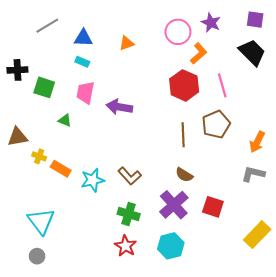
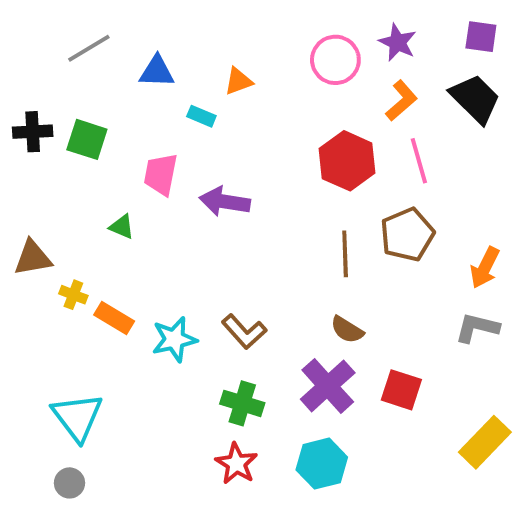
orange L-shape: (199, 53) -> (401, 101), moved
cyan rectangle: (82, 62) -> (201, 116), moved
green square: (44, 87) -> (87, 139), moved

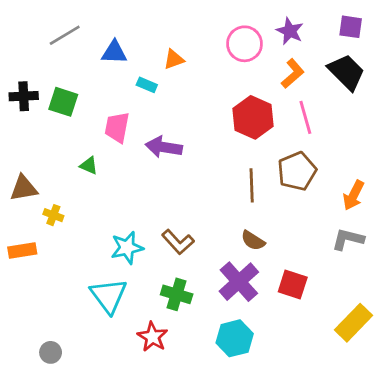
orange rectangle: (114, 318) -> (22, 250), moved, turned -40
cyan triangle: (77, 417) -> (109, 296), moved
red star: (236, 464) -> (152, 337), moved

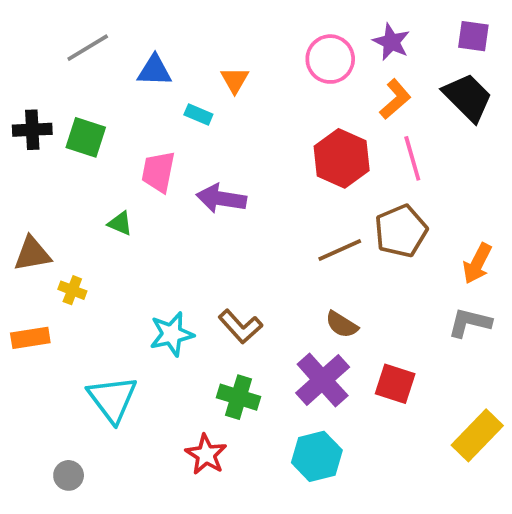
orange triangle: (174, 59) -> (235, 80), turned -40
brown line: (252, 185) -> (340, 250), turned 68
cyan triangle: (109, 296) -> (112, 399), moved

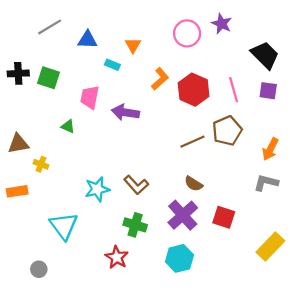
purple square: (473, 36) -> (268, 91), moved
orange L-shape: (395, 99) -> (160, 79), moved

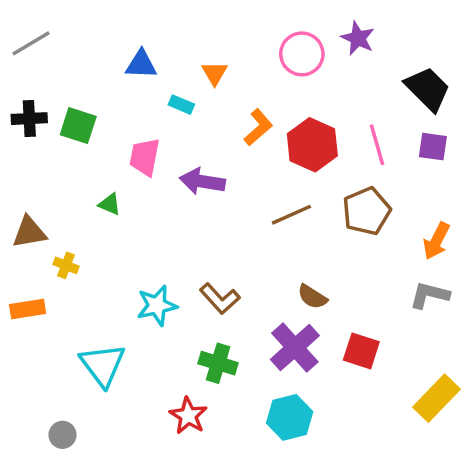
gray line: (50, 27) -> (31, 43), moved
brown line: (192, 142) -> (291, 215), moved

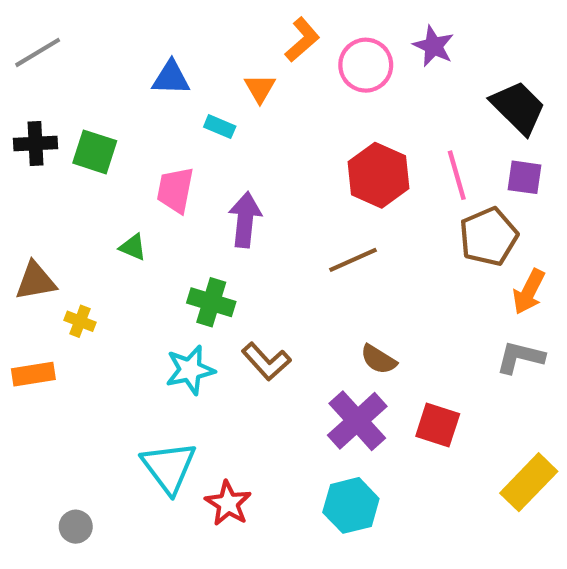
orange L-shape: (258, 127) -> (302, 40), moved
purple arrow: (202, 181) -> (245, 220), turned 87
brown pentagon: (367, 211) -> (489, 237), moved
green cross: (218, 363) -> (211, 302), moved
cyan triangle: (103, 365) -> (169, 467), moved

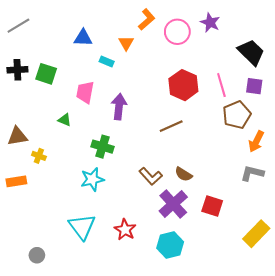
brown L-shape: (266, 361) -> (151, 176), moved
red star: (228, 503) -> (125, 230), moved

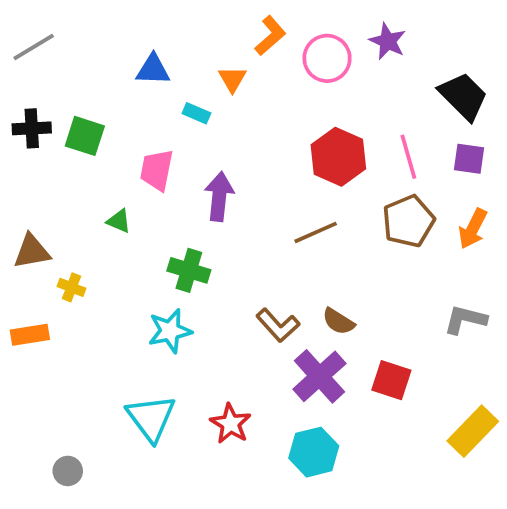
brown pentagon: (237, 115) -> (408, 221), moved
orange arrow: (256, 141) -> (473, 229), moved

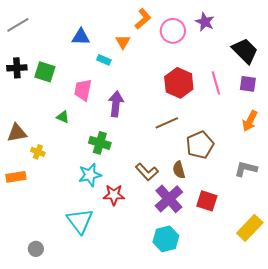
brown pentagon: (408, 221) -> (200, 145), moved
brown semicircle: (338, 321) -> (179, 170), turned 42
red star: (231, 424) -> (114, 195), moved, turned -30

